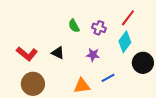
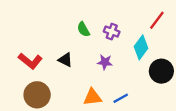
red line: (128, 18) -> (157, 20), moved
blue line: (108, 78) -> (121, 98), moved

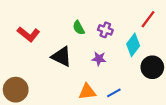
black triangle: (65, 60) -> (62, 57), size x1.5
red L-shape: (30, 61) -> (28, 34), moved
brown circle: (37, 95) -> (16, 90), moved

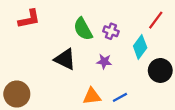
green semicircle: (79, 28) -> (83, 29), size x1.5
red L-shape: (28, 34) -> (29, 19), moved, turned -50

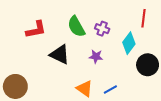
red L-shape: (29, 19) -> (36, 30), moved
red line: (156, 20) -> (143, 18), turned -30
orange triangle: (92, 96) -> (85, 89), turned 42

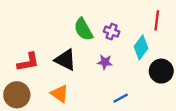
red L-shape: (36, 30) -> (28, 62), moved
orange triangle: (85, 89) -> (60, 94), moved

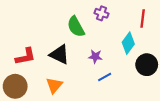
purple cross: (112, 32) -> (101, 13), moved
orange triangle: (60, 94) -> (54, 85), turned 36
blue line: (121, 98) -> (105, 77), moved

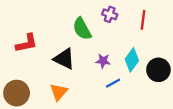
red line: (143, 18) -> (143, 20), moved
cyan diamond: (128, 43) -> (132, 60), moved
red L-shape: (25, 56) -> (27, 43), moved

